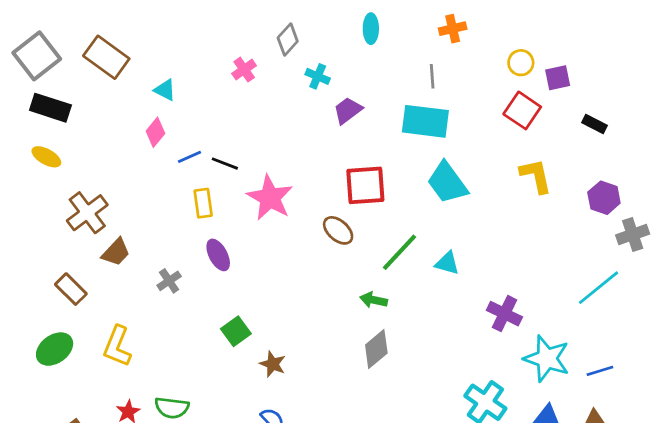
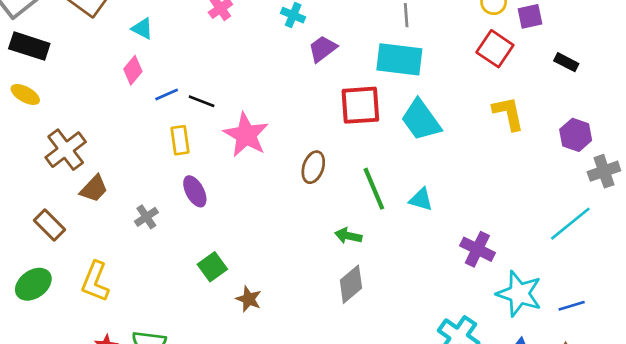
red square: (365, 185) -> (360, 105), moved
brown ellipse: (338, 230) -> (313, 167), turned 68
green line: (399, 252) -> (374, 189), turned -66

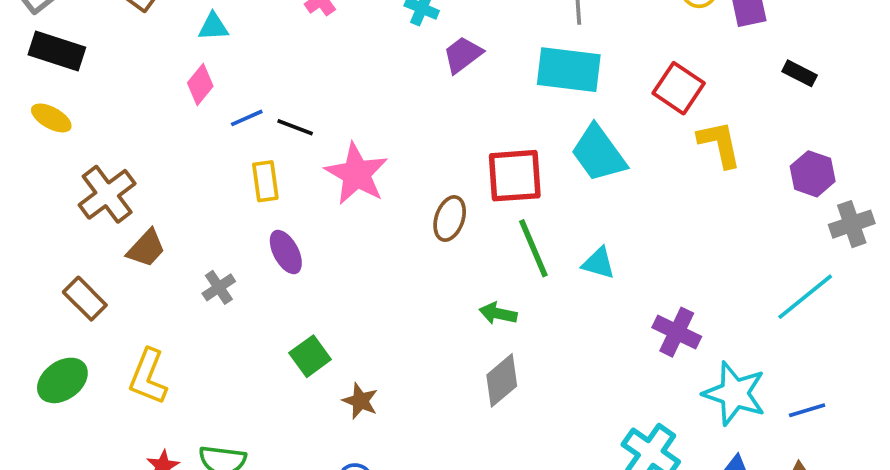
cyan triangle: (142, 29) -> (213, 27), turned -30
red square: (495, 49) -> (679, 88), moved
red square: (360, 105) -> (515, 176), moved

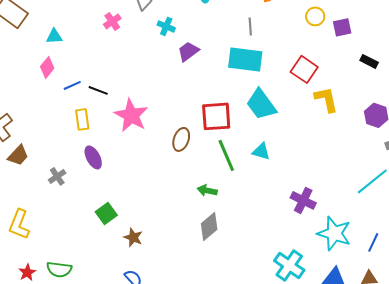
cyan triangle: (599, 263) -> (261, 151), moved
blue line: (807, 410) -> (373, 242), turned -48

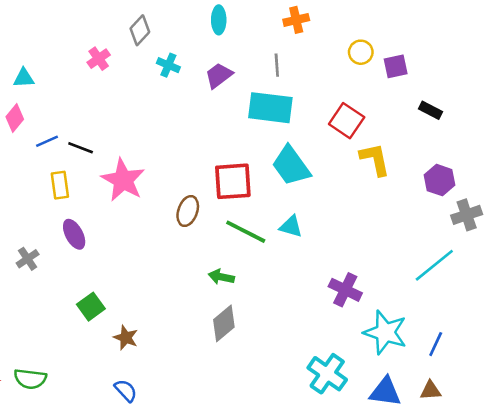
purple trapezoid: (188, 51) -> (219, 75), moved
green line: (226, 155) -> (246, 232), turned -40

